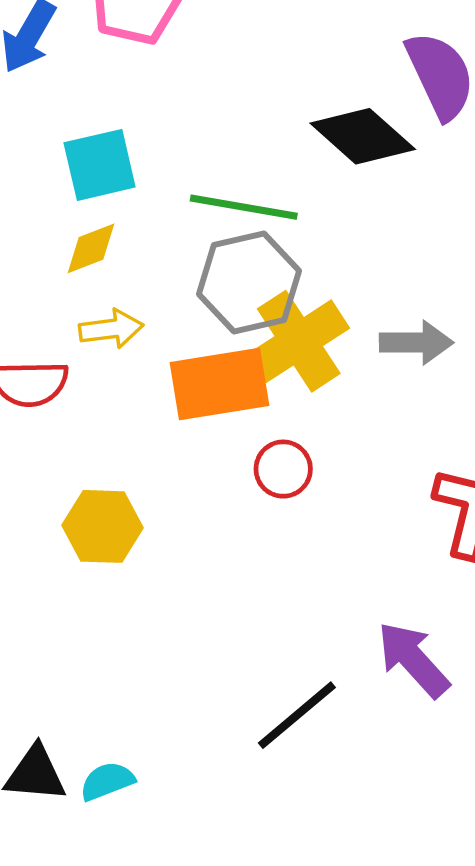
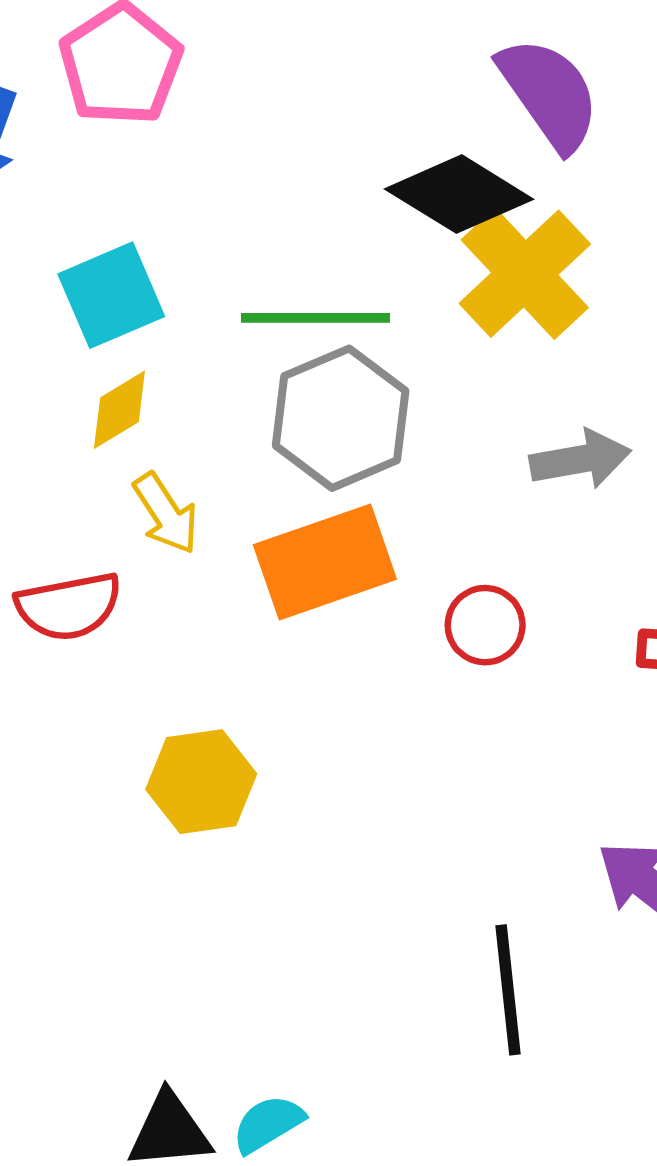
yellow arrow: (111, 329) -> (166, 513), turned 74
yellow cross: (299, 341) -> (525, 274), moved
red circle: (283, 469) -> (485, 625), moved
black line: (297, 715) -> (508, 990), turned -46

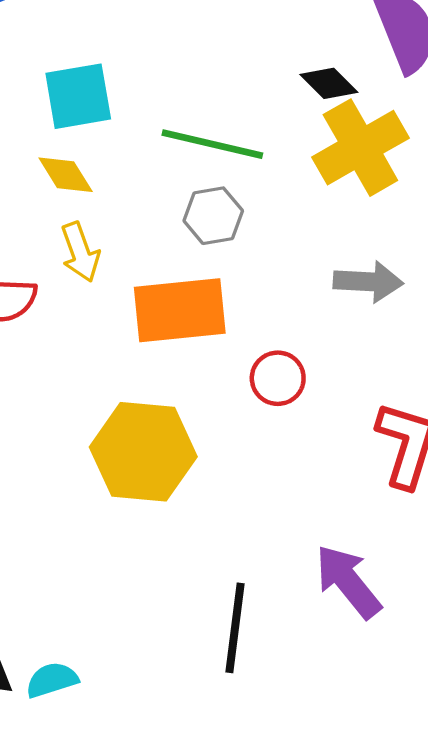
black diamond: (459, 194) -> (329, 83), size x0.6
yellow diamond: (119, 410) -> (66, 175), turned 76
gray hexagon: (341, 418) -> (213, 216), size x0.6
yellow hexagon: (201, 782) -> (143, 452), moved, size x1.4

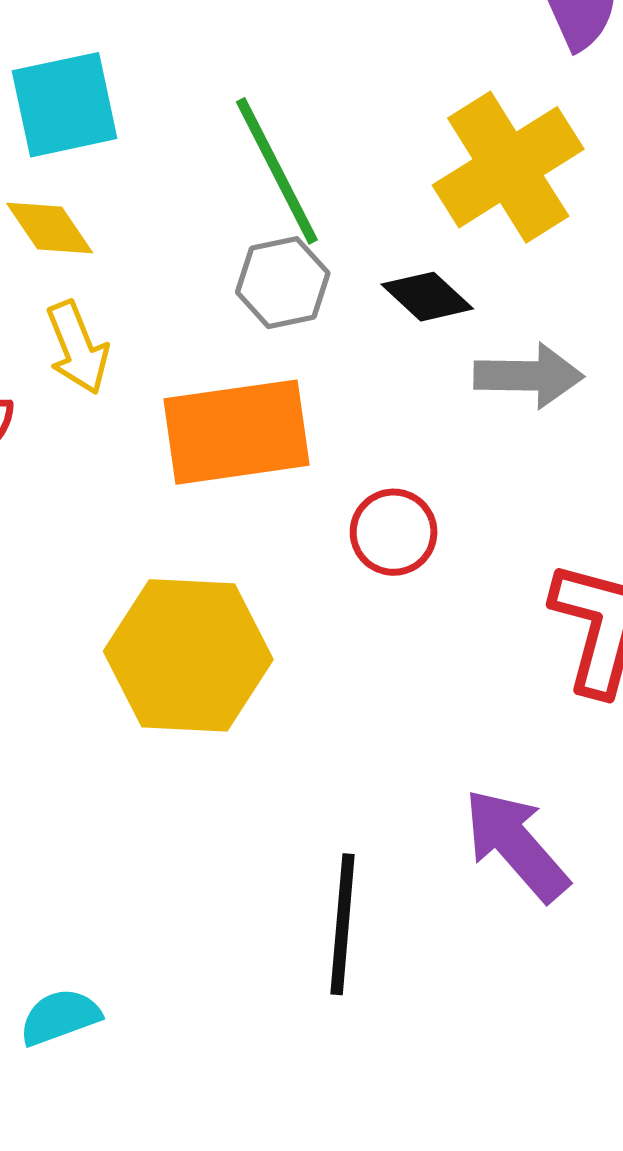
black diamond: (329, 83) -> (427, 297), moved
green line: (212, 144) -> (277, 171), turned 52

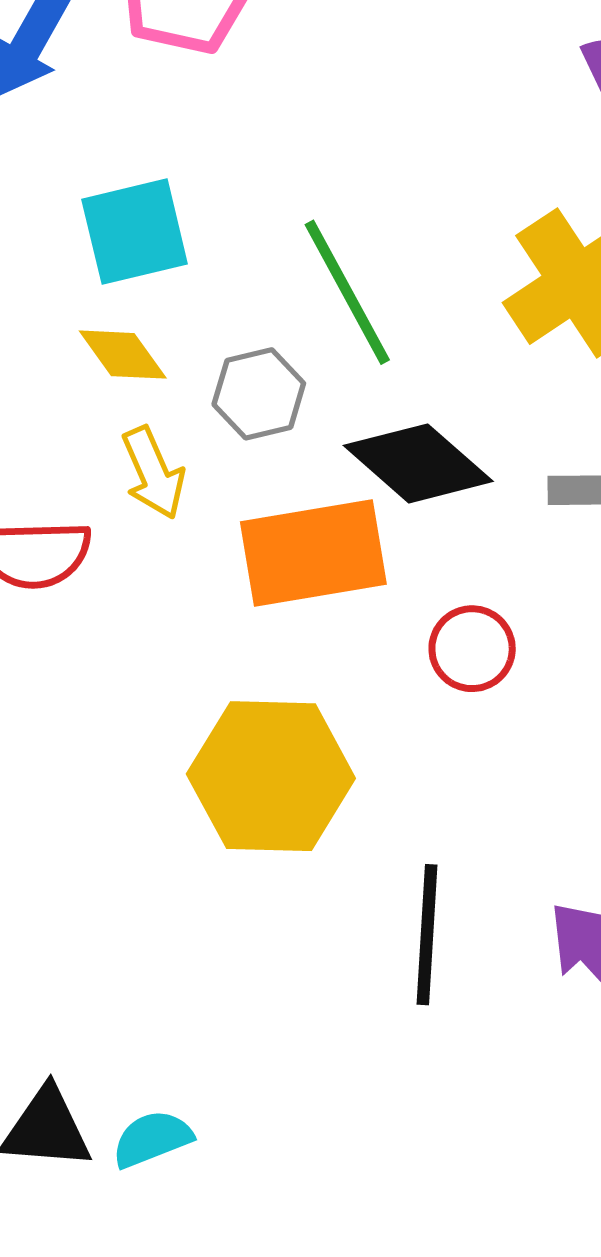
gray hexagon: (283, 283) -> (259, 394), moved
black diamond: (427, 297) -> (418, 463), moved, size x1.6
black line: (343, 924) -> (427, 935), moved

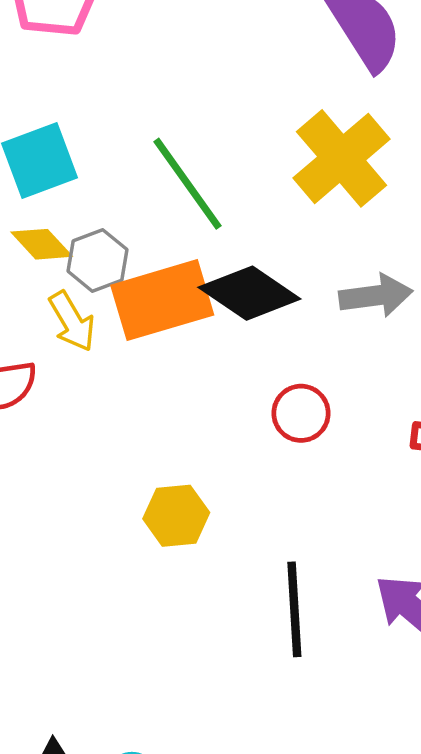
gray hexagon: (259, 394) -> (98, 260), moved
orange rectangle: (313, 553) -> (162, 300), moved
yellow hexagon: (271, 776) -> (176, 516), size x0.6

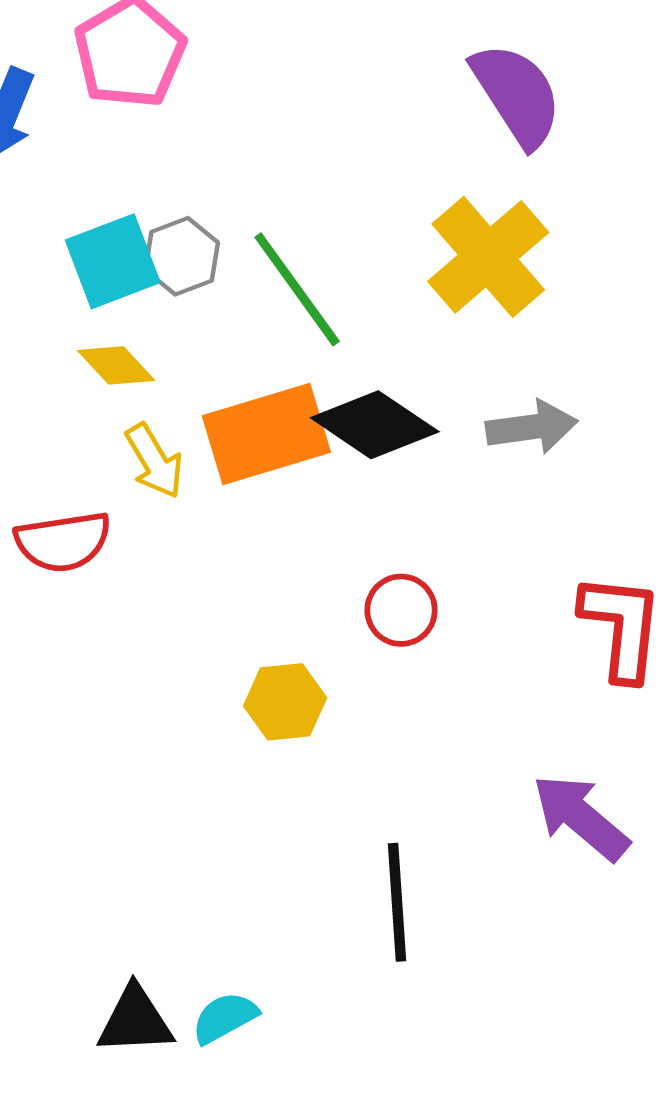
gray hexagon: (98, 260) -> (182, 256), moved
red circle: (301, 413) -> (401, 610), moved
black line: (294, 609) -> (397, 902), moved

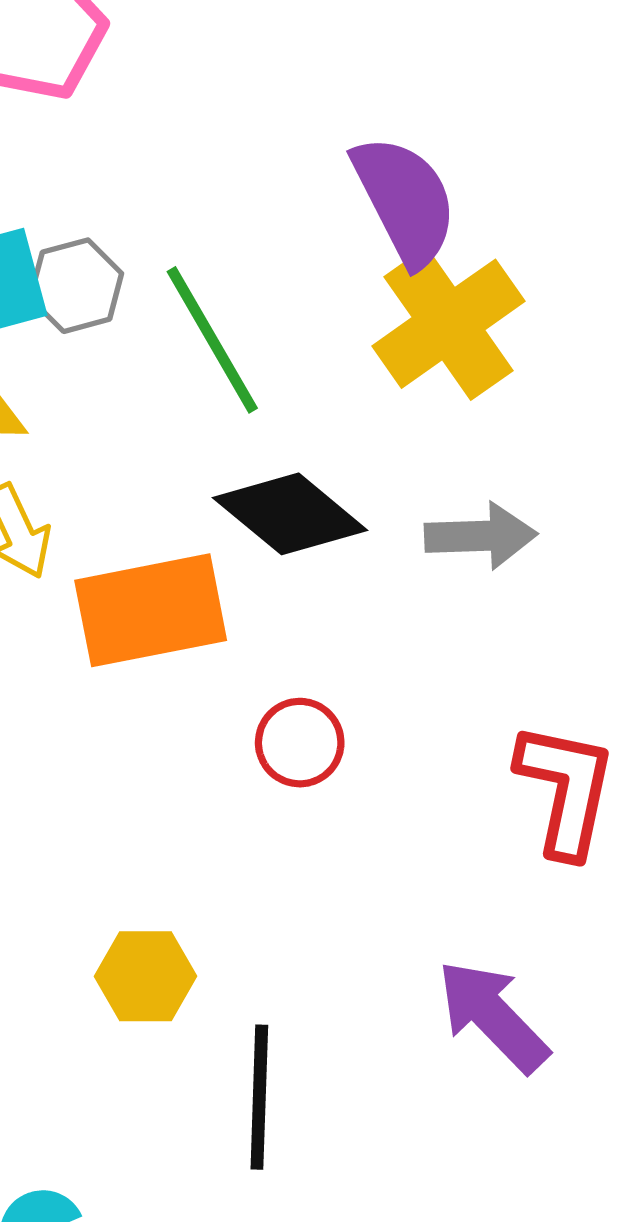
purple semicircle: (517, 95) -> (405, 200), moved
orange rectangle: (266, 434) -> (151, 610), moved
yellow hexagon: (285, 702) -> (145, 976), moved

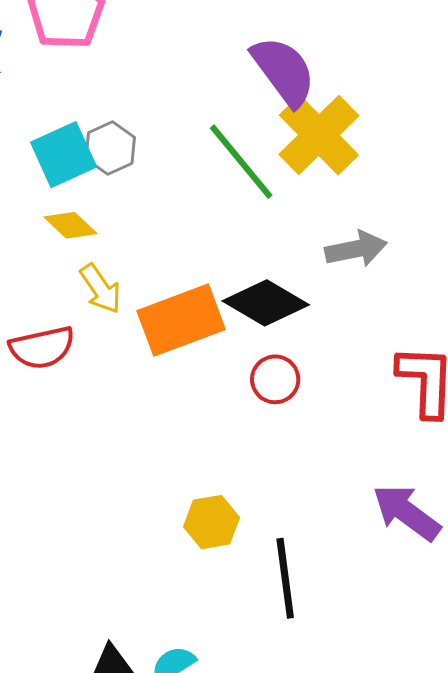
green line: (212, 340) -> (241, 162), moved
black diamond: (290, 514) -> (266, 303), moved

